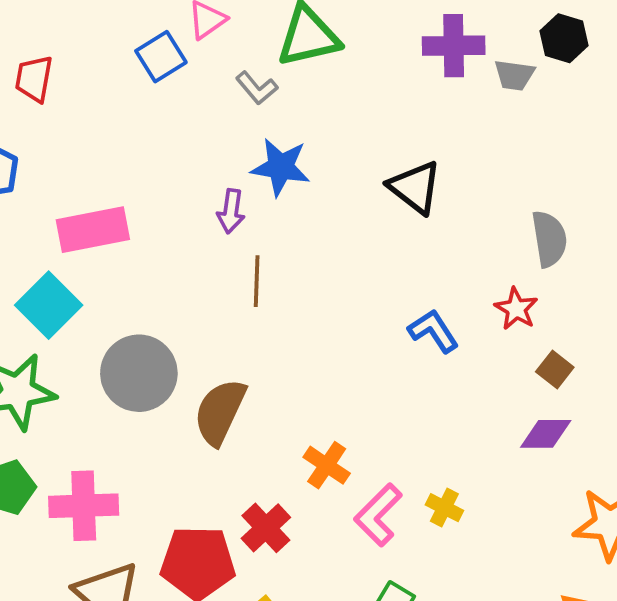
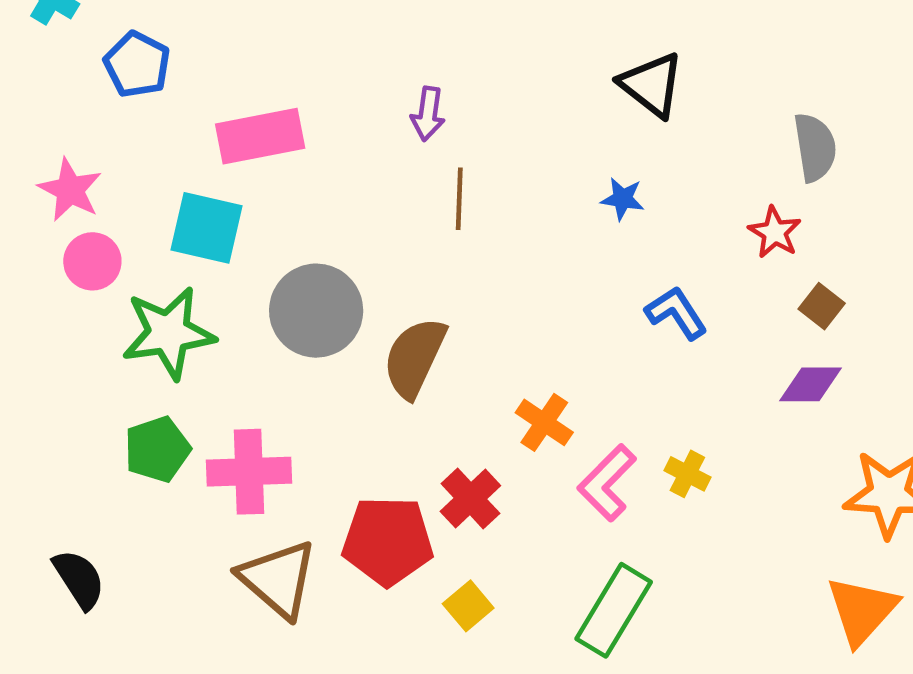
blue star: (281, 167) -> (623, 199), moved, size x0.6
cyan square: (49, 305) -> (207, 228), turned -32
blue L-shape: (433, 331) -> (676, 313), moved

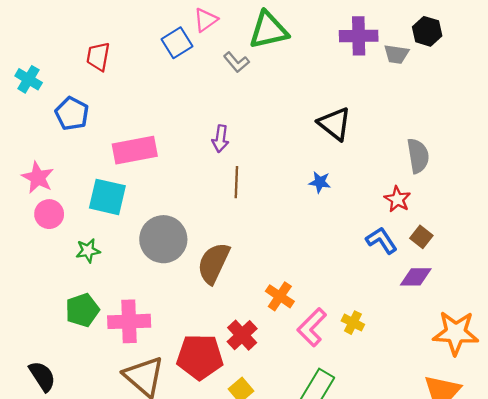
blue L-shape: (676, 313) -> (381, 240), moved
green star: (168, 333) -> (88, 251), size x0.5

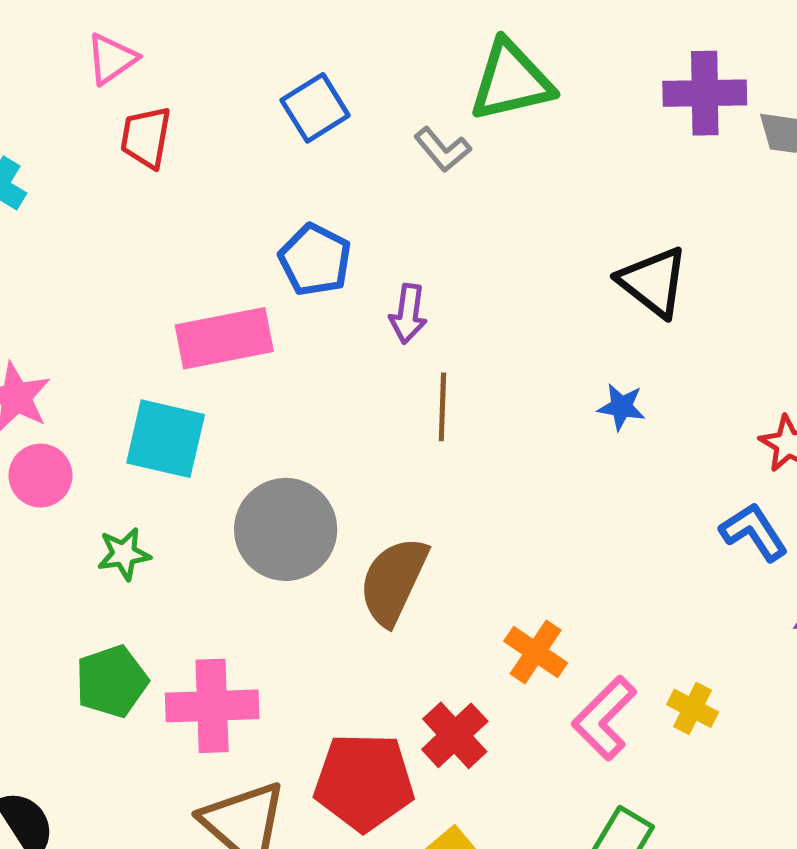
pink triangle: (206, 20) -> (112, 59), moved
blue pentagon: (72, 114) -> (315, 260), moved

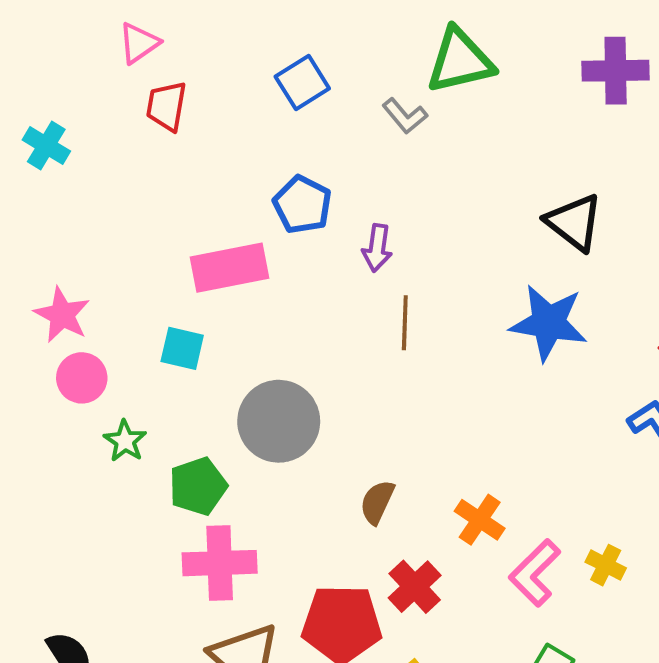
blue star: (621, 407) -> (549, 323), size x2.0
cyan square: (166, 439) -> (182, 348), size x0.7
green star: (124, 554) -> (125, 441), moved, turned -30
brown semicircle: (393, 581) -> (377, 502), moved, size x0.6
green pentagon: (112, 681) -> (198, 486), moved

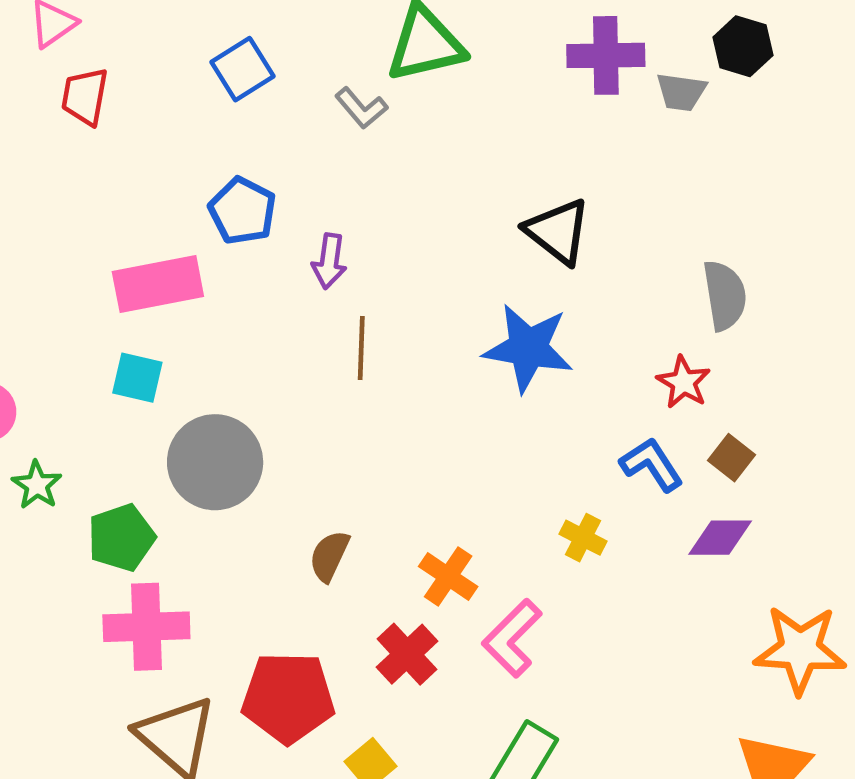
cyan square: (182, 348) -> (137, 378), moved
yellow cross: (606, 565) -> (583, 538), moved
red cross: (415, 587) -> (407, 654), moved

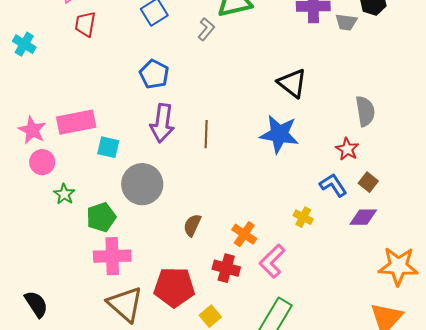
gray L-shape: (361, 108) -> (206, 29), turned -100
purple arrow: (329, 261) -> (162, 123), moved, size x1.6
pink rectangle: (158, 284) -> (76, 122), moved
red cross: (407, 654) -> (226, 268), turned -32

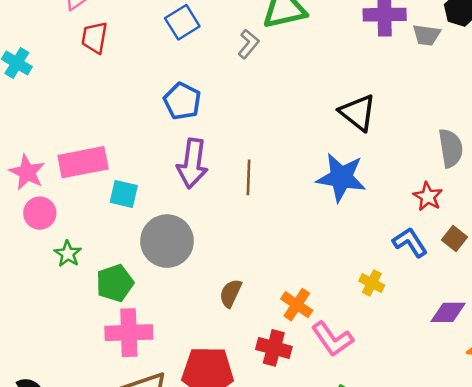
purple diamond: (363, 217) -> (448, 312), moved
pink L-shape: (272, 261) -> (332, 339), turned -80

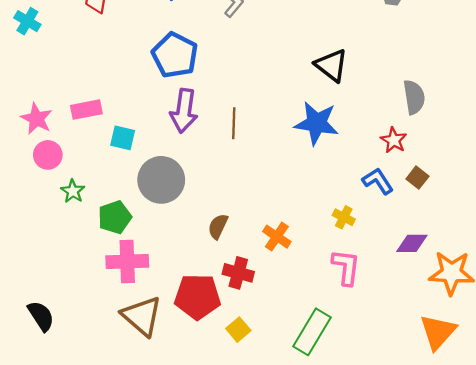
blue pentagon: (182, 101) -> (175, 55), size x1.4
pink rectangle: (83, 162) -> (86, 110), size x0.7
pink L-shape: (332, 339) -> (346, 267), moved, turned -138
red cross: (274, 348) -> (238, 273), moved

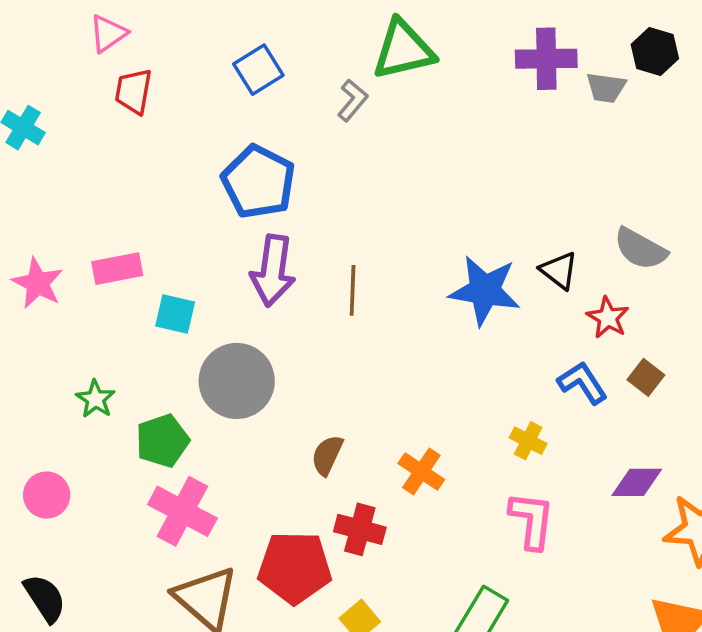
black triangle: (331, 65) -> (559, 271), moved, size x0.7
gray semicircle: (414, 97) -> (640, 249), turned 128
pink circle: (48, 155) -> (47, 495), moved
pink cross: (127, 262) -> (182, 511), turned 30

